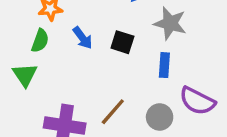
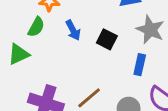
green triangle: (25, 75) -> (19, 54), turned 30

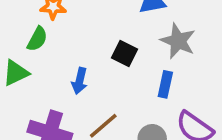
blue arrow: (73, 30) -> (79, 81), moved, turned 42

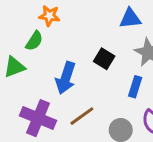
blue arrow: (79, 81) -> (66, 78), size x1.5

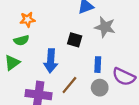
green semicircle: (34, 41) -> (21, 40), turned 56
blue rectangle: (135, 87) -> (98, 65), moved

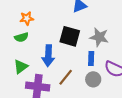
gray star: (105, 27) -> (99, 37), moved
black square: (75, 40) -> (70, 36), size x1.5
green triangle: (12, 63) -> (21, 67), moved

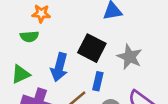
blue rectangle: (91, 58) -> (98, 81), moved

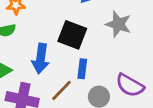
gray star: (130, 57) -> (118, 24), moved

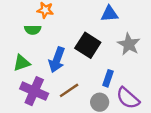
blue rectangle: (82, 69) -> (108, 78), moved

